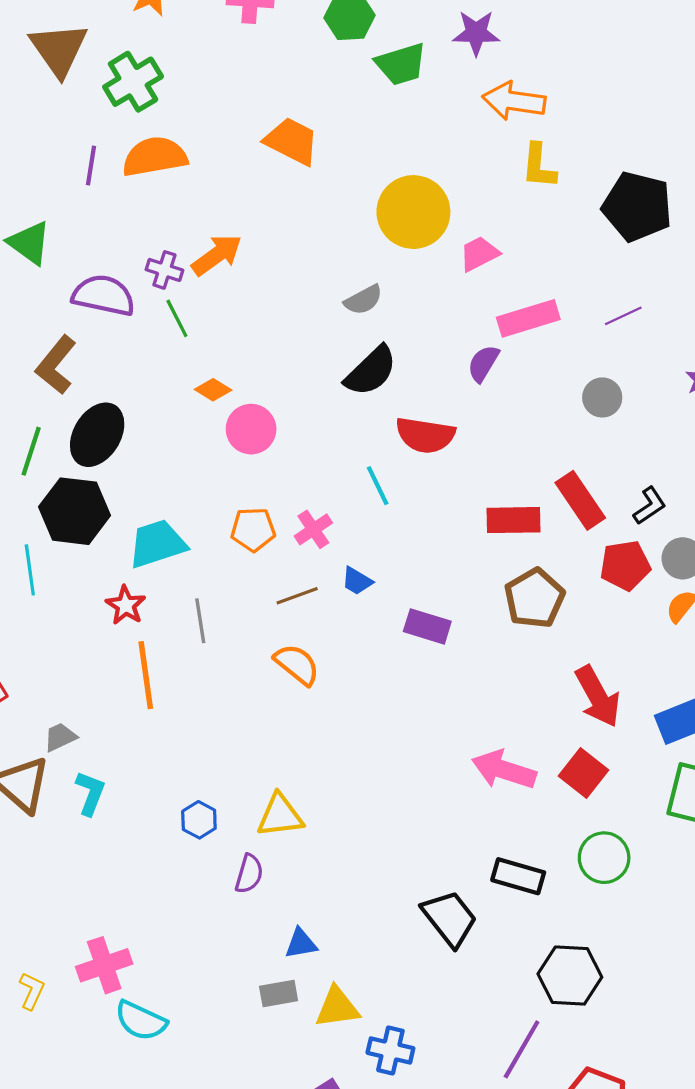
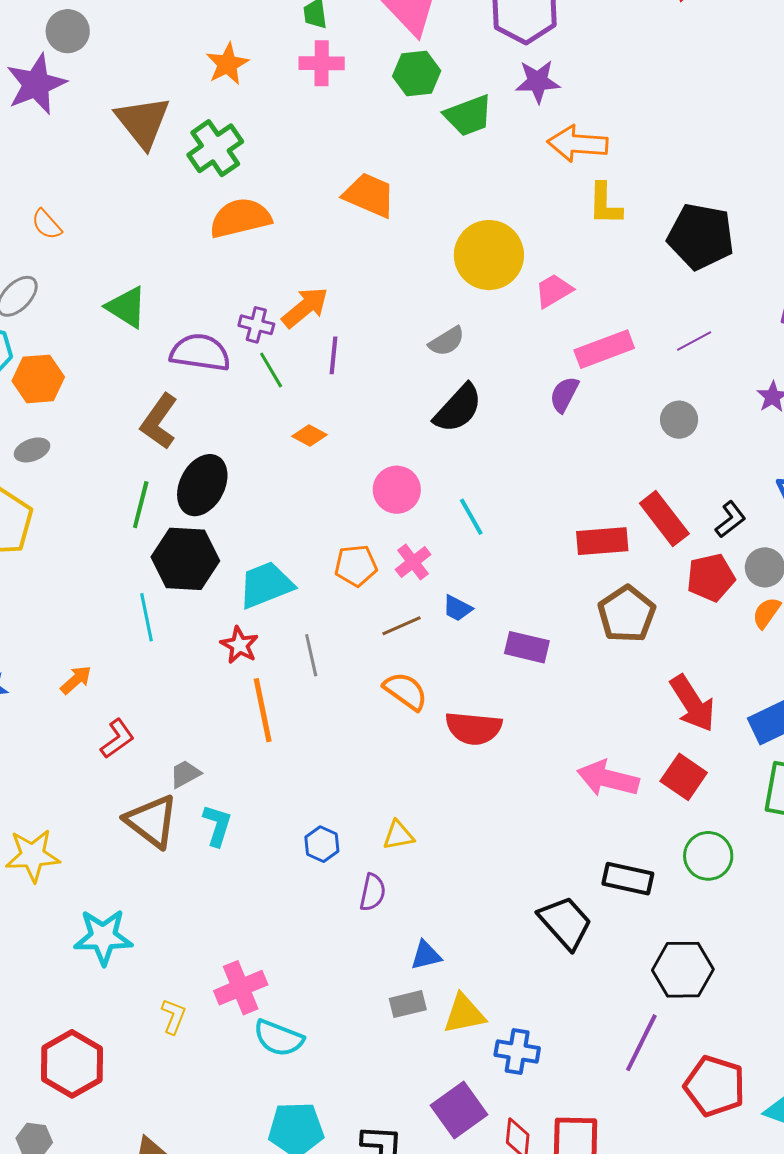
purple line: (91, 165) -> (333, 355), moved
pink circle: (251, 429) -> (397, 490), moved
red semicircle: (425, 435) -> (474, 728), moved
yellow triangle: (280, 816) -> (398, 835), size x0.7

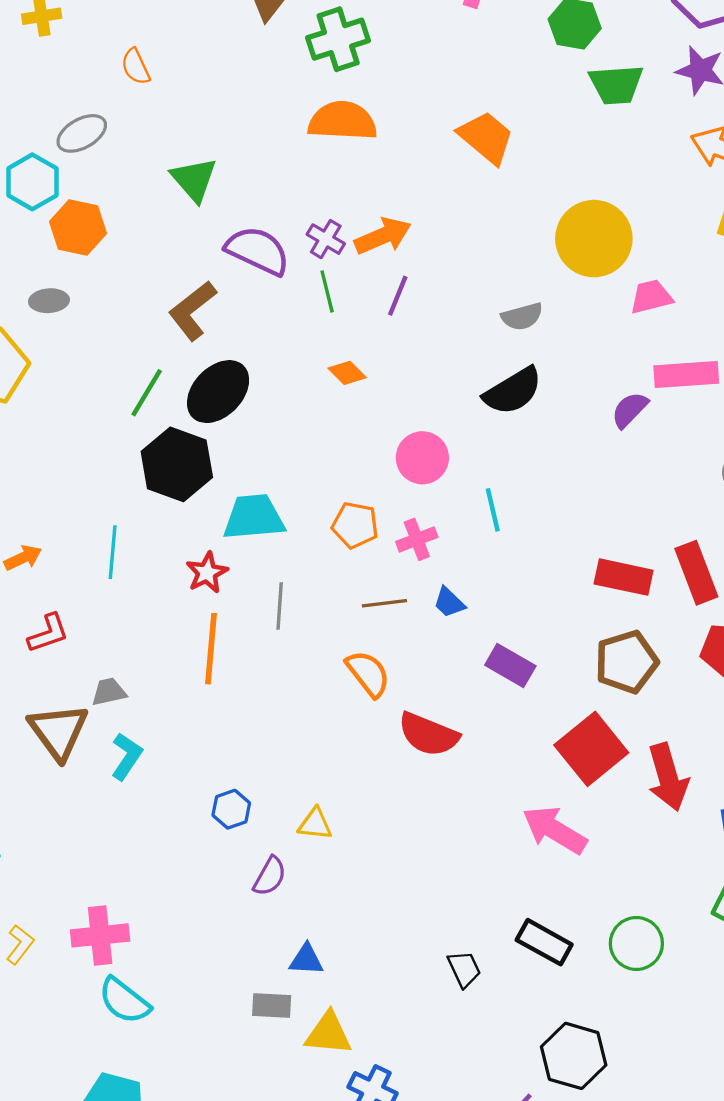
cyan line: (147, 617) -> (113, 552), moved
red square: (684, 777) -> (591, 749), moved, size x1.4
black trapezoid: (565, 923) -> (464, 969), size x0.6

